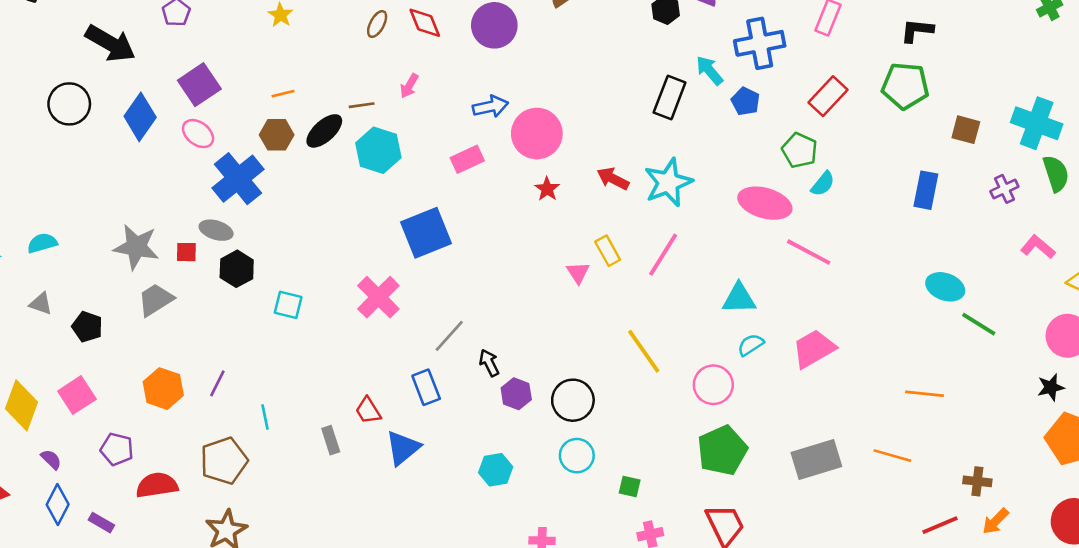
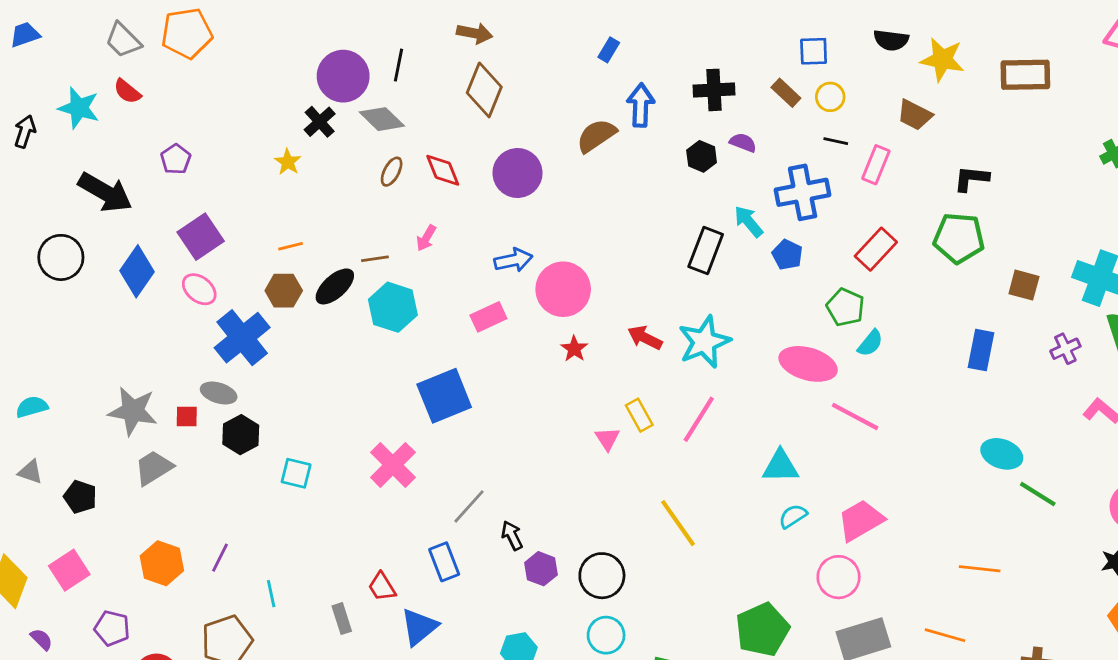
pink circle: (713, 385) -> (839, 577), moved

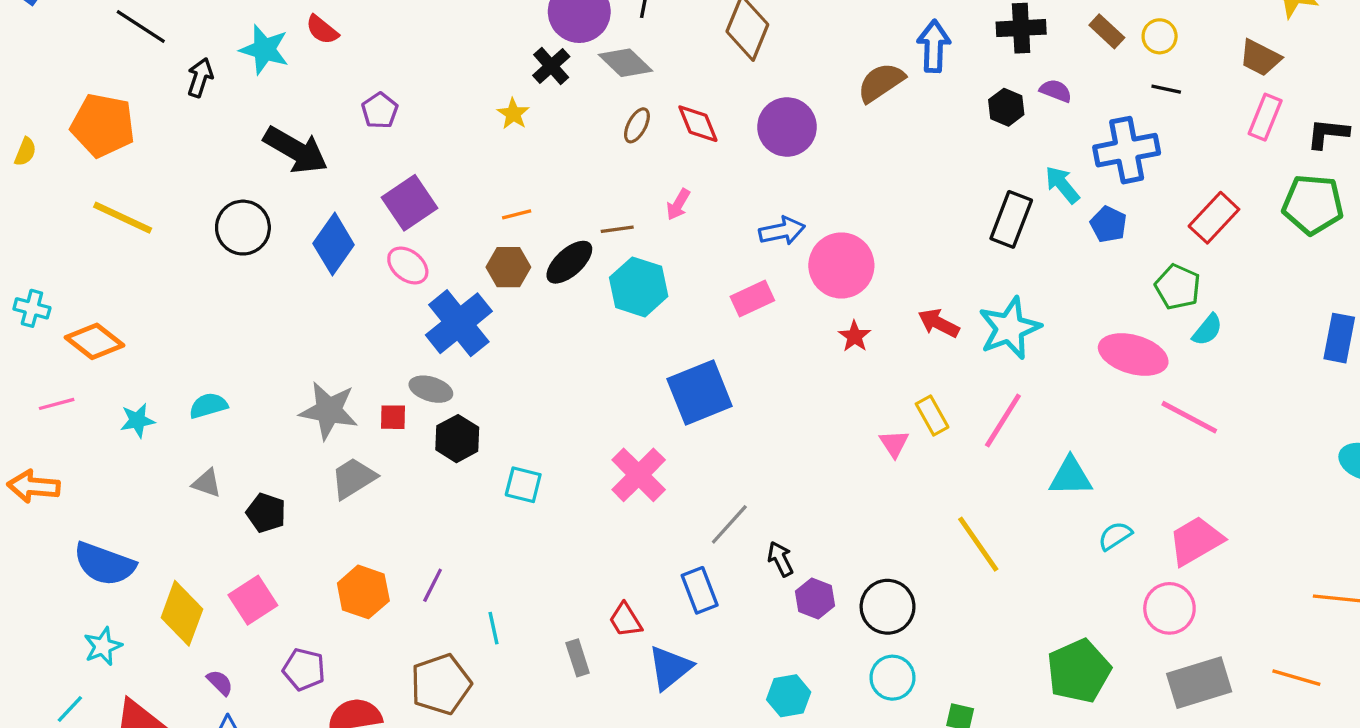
pink rectangle: (876, 165) -> (1265, 117), moved
cyan triangle: (780, 466) -> (1071, 477), moved

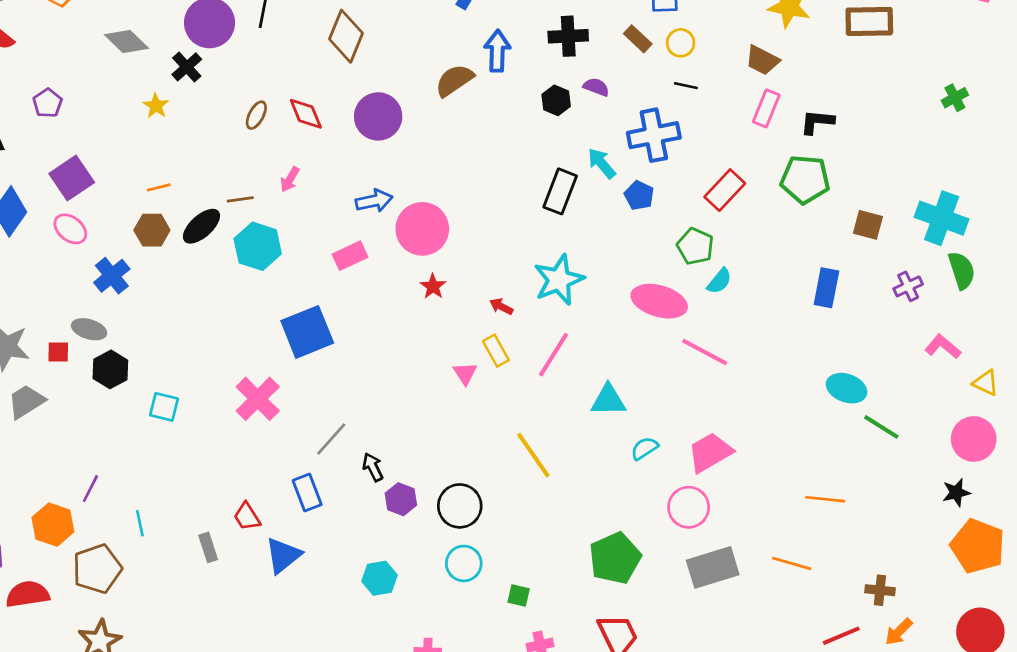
gray diamond: (625, 63) -> (127, 42), moved
blue cross: (459, 323) -> (112, 276), size x0.7
red arrow: (939, 323) -> (501, 307), moved, size x0.7
orange hexagon: (363, 592) -> (53, 525), moved

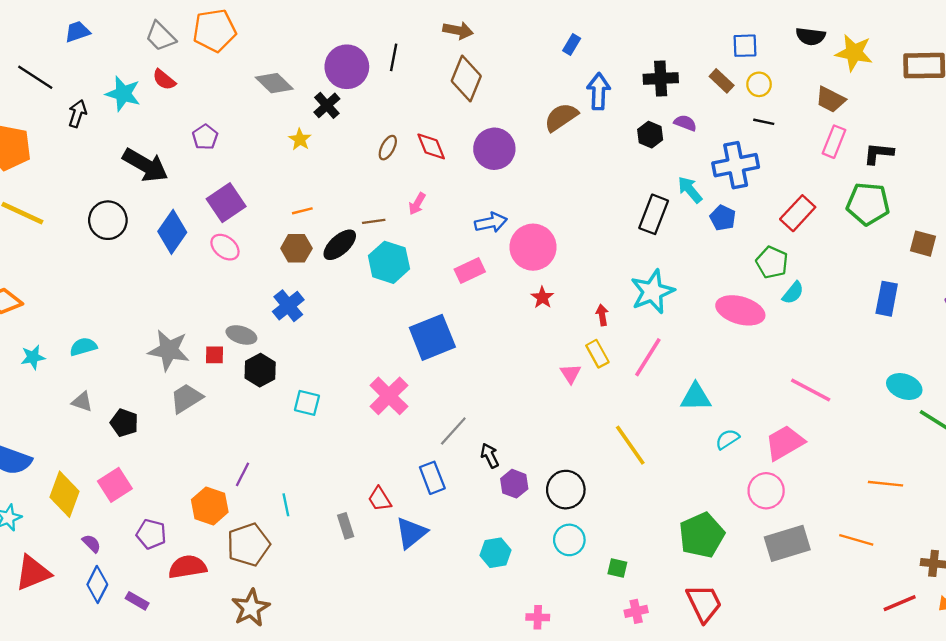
blue cross: (112, 276) -> (288, 306), moved
red arrow: (501, 307) -> (602, 315), turned 54
pink line: (705, 352) -> (811, 390), moved

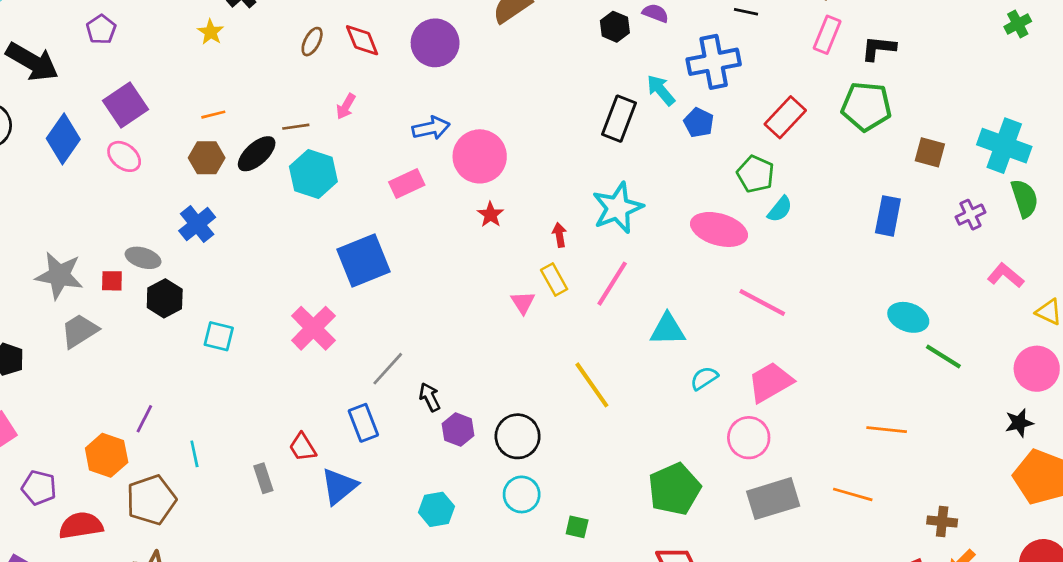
pink line: (811, 390) -> (762, 302), moved

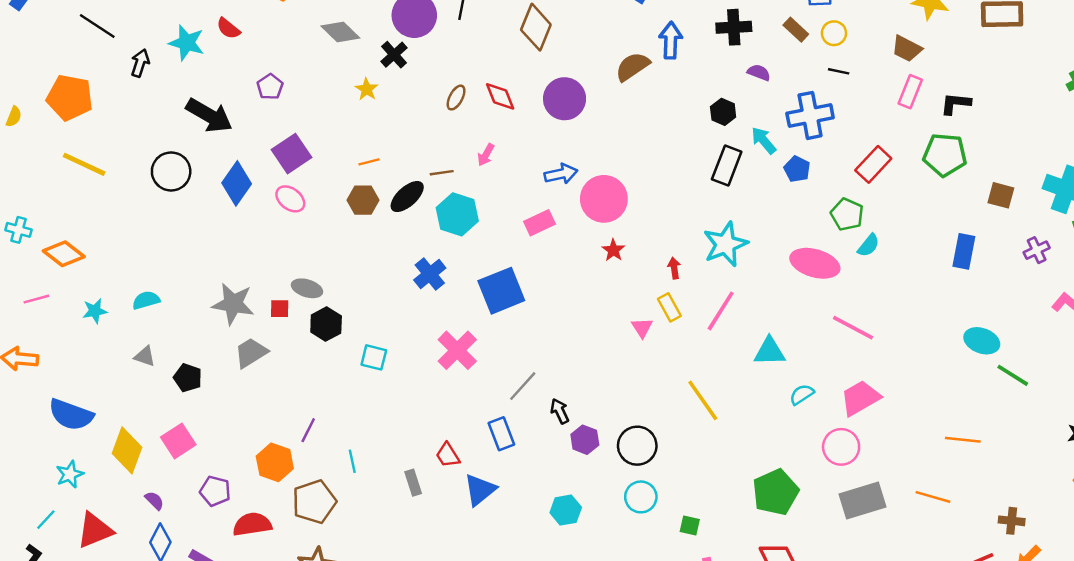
black hexagon: (615, 27) -> (723, 112), moved
blue cross: (197, 224) -> (430, 274), moved

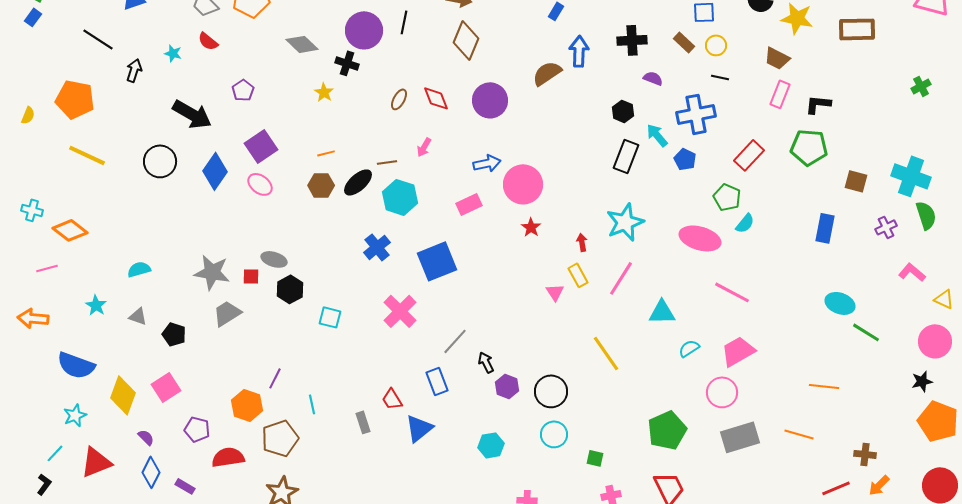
cyan star: (187, 43) -> (173, 53), size x0.6
black cross: (394, 55) -> (347, 63), turned -30
cyan star: (95, 311) -> (96, 305), moved, turned -30

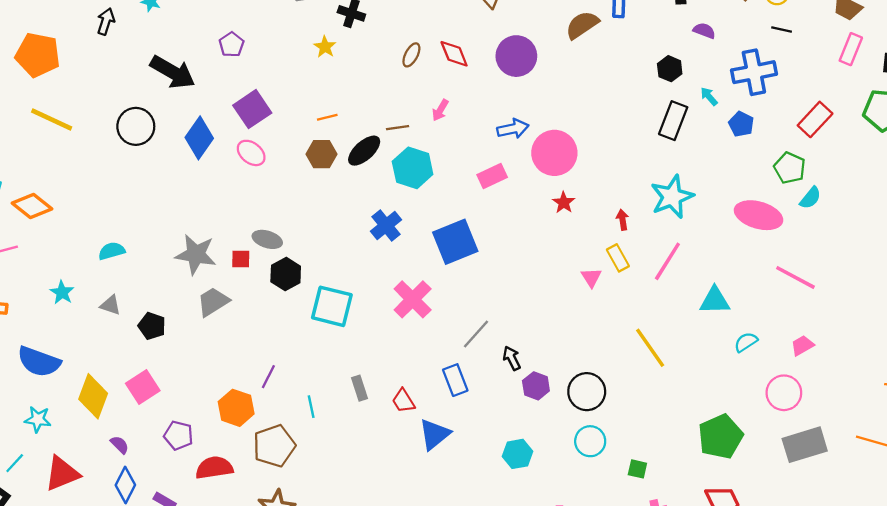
cyan arrow: (657, 135) -> (709, 96), size x0.7
cyan square: (330, 317) -> (332, 306), size x1.6
pink trapezoid: (738, 351) -> (802, 345), size x0.6
cyan star: (75, 415) -> (38, 419), turned 30
gray rectangle: (363, 422) -> (360, 388), moved

